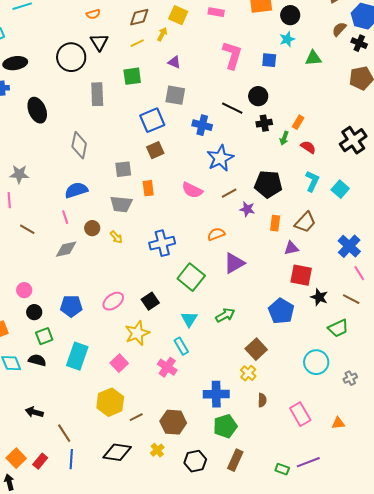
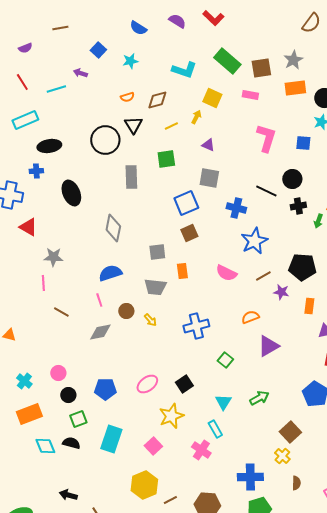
brown diamond: (139, 17) -> (157, 100), moved
green square: (191, 277) -> (225, 360), size x0.6

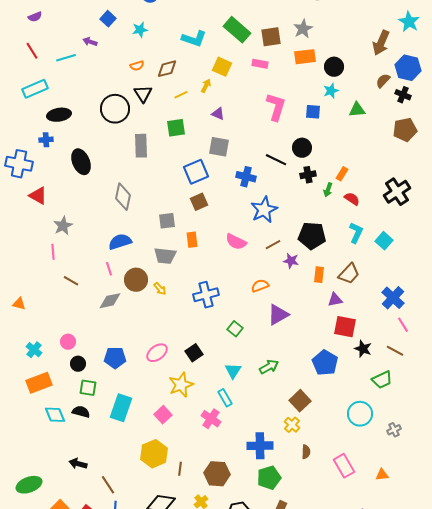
gray star: (53, 257) -> (63, 226), turned -30
brown circle: (126, 311) -> (136, 280), size x1.5
green square: (78, 419) -> (88, 388), turned 30
brown line: (170, 500) -> (180, 469), turned -56

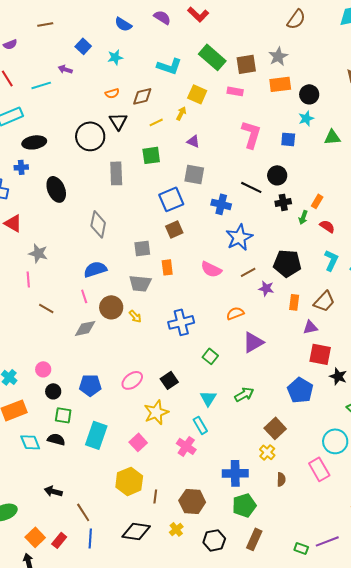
gray star: (63, 226) -> (38, 253), turned -30
pink rectangle: (344, 466) -> (319, 469), moved

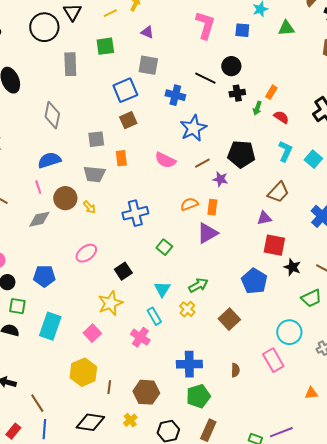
orange rectangle: (294, 302) -> (212, 207), moved
pink ellipse: (132, 380) -> (86, 253), moved
yellow cross: (267, 452) -> (187, 309), moved

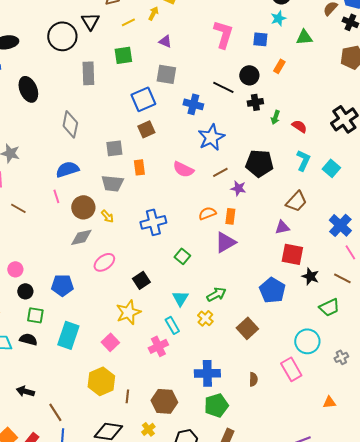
orange rectangle: (271, 92) -> (279, 66), moved
gray diamond: (39, 219) -> (81, 237), moved
pink cross: (140, 337) -> (158, 346), turned 30

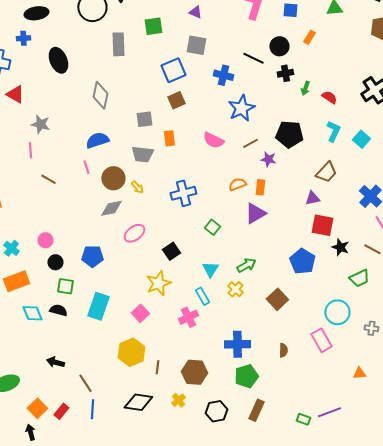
gray cross: (341, 357) -> (371, 328), turned 32

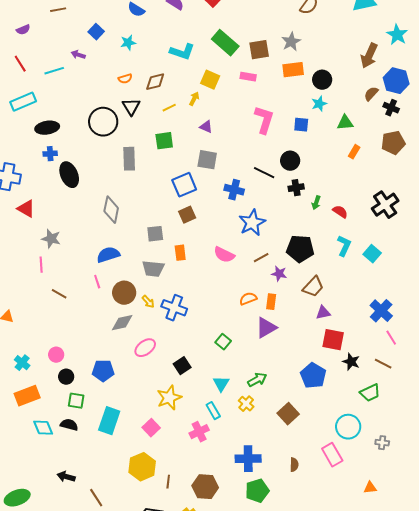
orange rectangle: (309, 37) -> (354, 152), moved
blue cross: (23, 38) -> (50, 154), moved
brown trapezoid: (326, 172) -> (313, 287), moved
blue cross: (183, 193) -> (174, 308), moved, turned 35

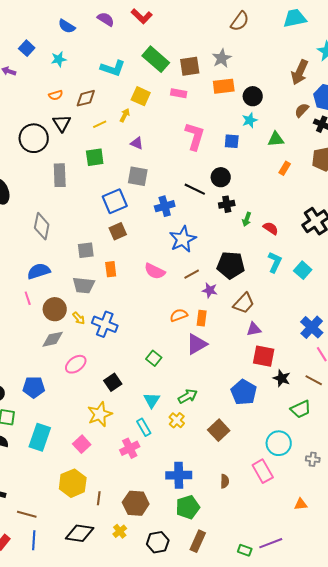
blue cross: (234, 190) -> (165, 206), turned -30
brown line: (96, 498) -> (27, 514), turned -42

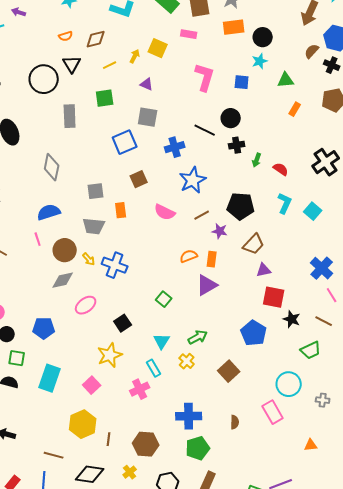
yellow square: (141, 96) -> (158, 48), moved
brown square: (118, 231) -> (139, 179), moved
brown line: (27, 514) -> (54, 455), moved

